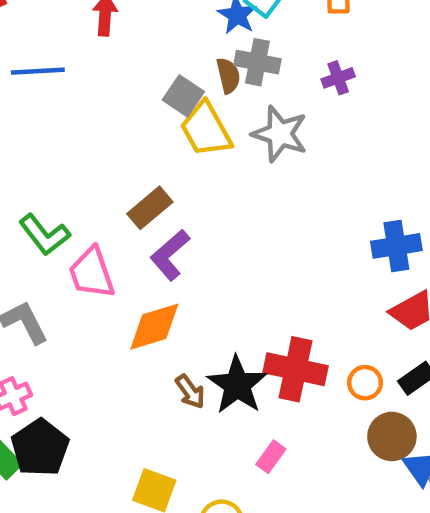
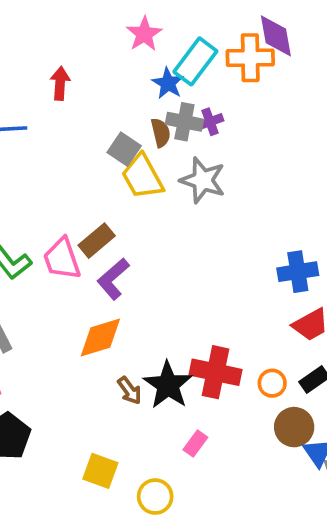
purple cross: (338, 78) -> (210, 122), moved
pink trapezoid: (92, 273) -> (62, 259), moved

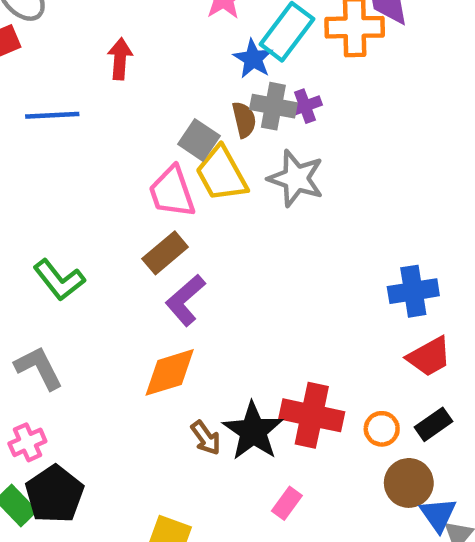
pink trapezoid: (62, 259) -> (172, 192), moved

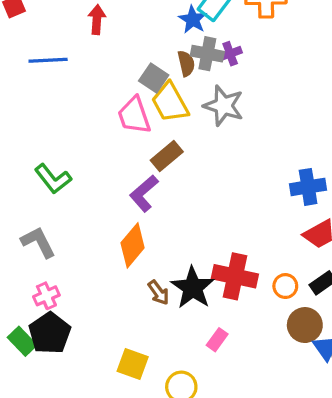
brown rectangle: (165, 253) -> (167, 156), moved
orange diamond: (170, 372) -> (133, 245), turned -33
pink cross: (27, 442) -> (46, 296), moved

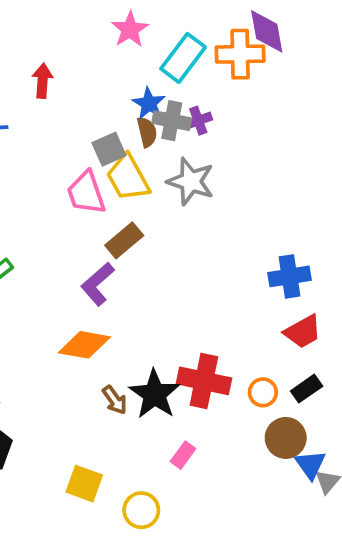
blue star: (193, 20) -> (149, 104), moved
gray square: (154, 78) -> (109, 149), turned 32
orange diamond: (133, 245) -> (84, 345), turned 60

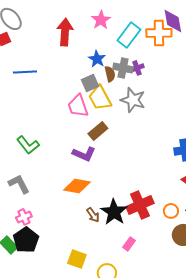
red arrow: (42, 81) -> (65, 32), moved, size x1.5
blue star: (149, 104) -> (97, 59), moved
purple L-shape: (98, 284) -> (84, 154), turned -115
red cross: (204, 381) -> (140, 205), turned -36

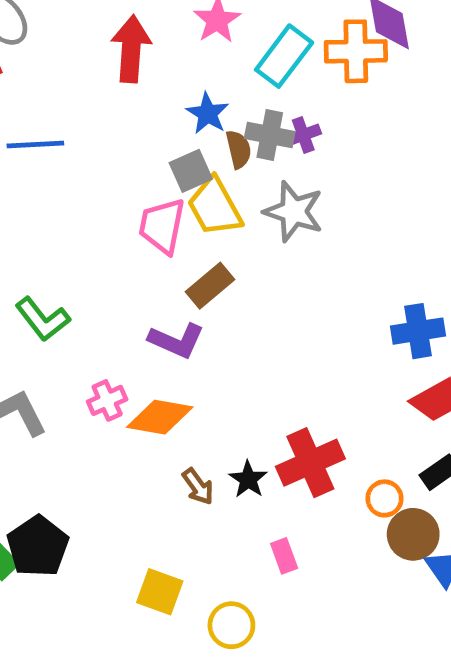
pink trapezoid: (78, 106) -> (162, 226), turned 30
orange circle: (171, 211) -> (384, 498), moved
black star: (114, 212) -> (248, 479), size x0.6
pink cross: (24, 217) -> (107, 400), moved
pink rectangle: (129, 244) -> (284, 556), turned -56

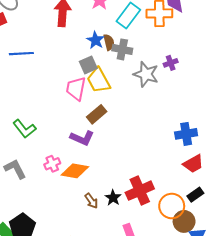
purple cross: (303, 135) -> (171, 63), moved
brown semicircle: (239, 149) -> (109, 42), moved
gray star: (294, 212) -> (146, 74), moved
orange circle: (384, 498) -> (172, 206), size x1.6

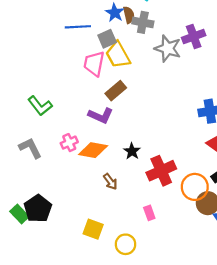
blue line: (21, 54) -> (78, 27), moved
purple cross: (171, 63) -> (194, 37), size x1.5
black star: (113, 198) -> (132, 151), moved

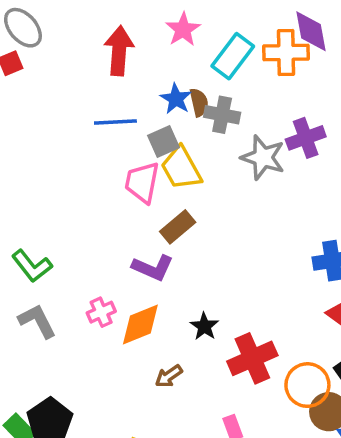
green L-shape: (40, 106) -> (32, 266), moved
orange diamond: (93, 150) -> (140, 325), turned -32
brown arrow: (110, 182) -> (169, 376), turned 91

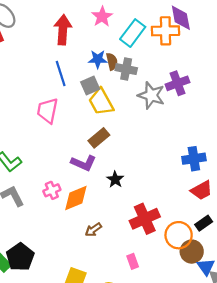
blue star: (176, 99) -> (98, 59), turned -30
blue line: (115, 122) -> (61, 73), turned 75
pink trapezoid: (142, 182) -> (47, 111), moved
black star: (204, 326) -> (115, 179), moved

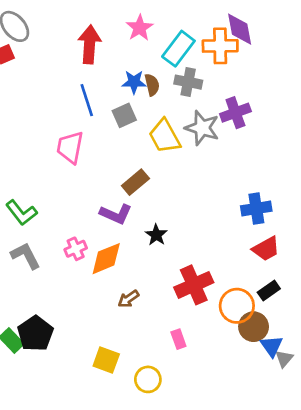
gray cross: (126, 69) -> (188, 82), moved
yellow trapezoid: (101, 102) -> (165, 136), moved

